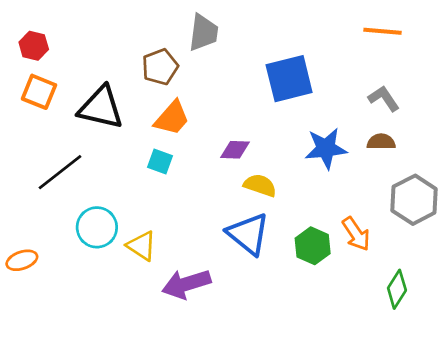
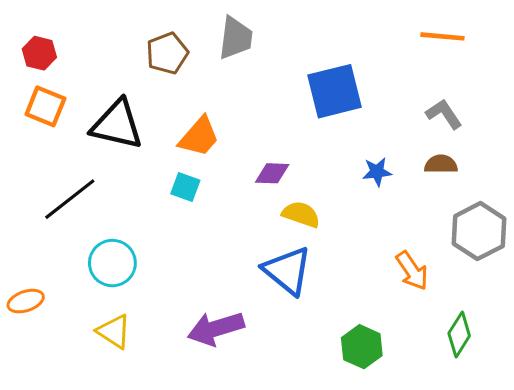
brown pentagon: (160, 67) -> (167, 53), moved
blue star: (326, 148) -> (377, 172), size x0.6
yellow triangle: (142, 246) -> (114, 331), moved
green hexagon: (313, 246) -> (362, 347), moved

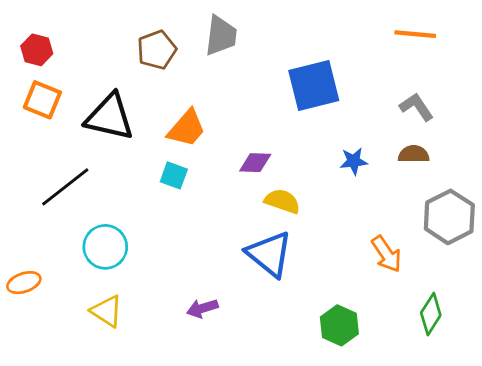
purple arrow: (216, 328) -> (202, 308), size x0.6

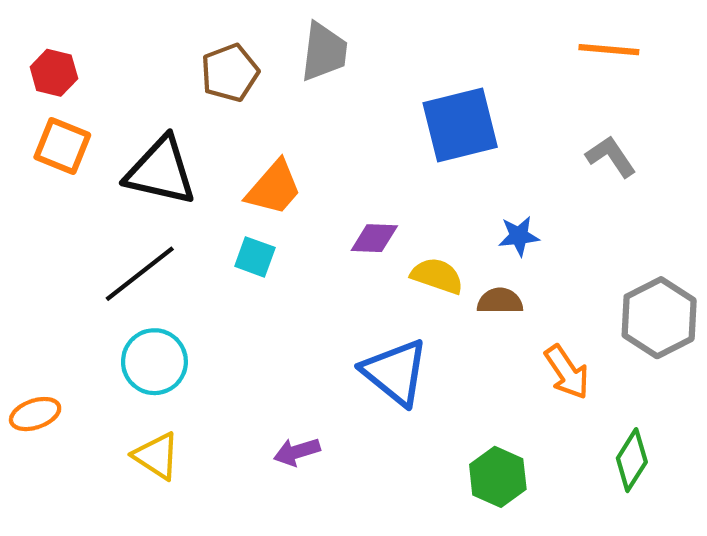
brown semicircle: (414, 154) -> (500, 301), moved
black line: (65, 187) -> (140, 274), moved
yellow semicircle: (282, 201) -> (437, 276), moved

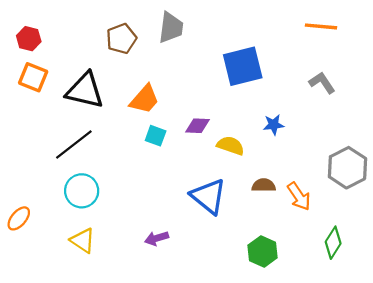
cyan square: (255, 257) -> (156, 136), moved
brown semicircle: (500, 301) -> (264, 185), moved
orange ellipse: (35, 414) -> (19, 218), turned -30

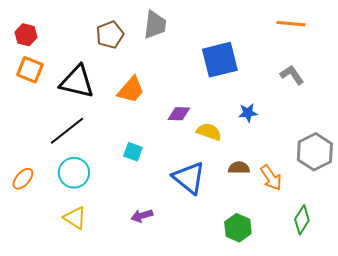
cyan square: (156, 136) -> (133, 152), moved
orange ellipse: (19, 218) -> (23, 179), moved

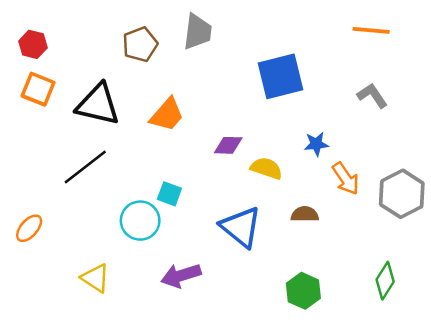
cyan circle: (74, 173) -> (140, 221), moved
orange arrow: (271, 178) -> (346, 178), moved
purple arrow: (142, 216) -> (181, 275), size x1.4

